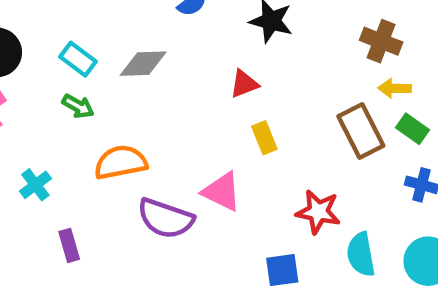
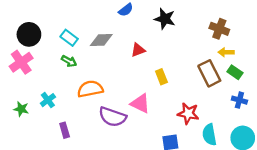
red triangle: (244, 84) -> (138, 50), moved

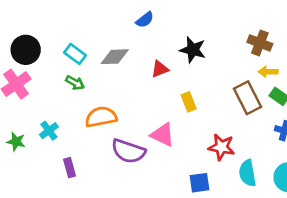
black star: (165, 19) -> (193, 50), moved

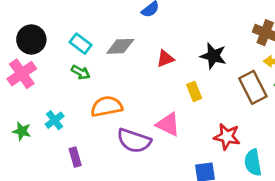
black star: (193, 50) -> (213, 56), moved

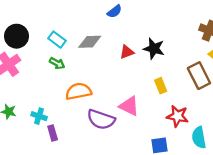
black star: (213, 56) -> (154, 49), moved
yellow rectangle: (194, 91) -> (161, 86), moved
cyan cross: (55, 120) -> (39, 116), moved, turned -35

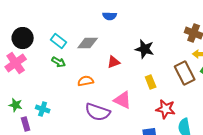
blue semicircle: (114, 11) -> (110, 16), turned 40
red triangle: (127, 52) -> (114, 62), moved
orange semicircle: (78, 91) -> (86, 81), moved, size x0.7
purple rectangle: (53, 133) -> (26, 124), moved

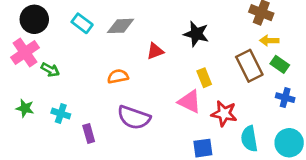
green arrow: (59, 62) -> (50, 70), moved
pink triangle: (123, 100) -> (190, 102), moved
purple rectangle: (26, 124) -> (89, 133), moved

